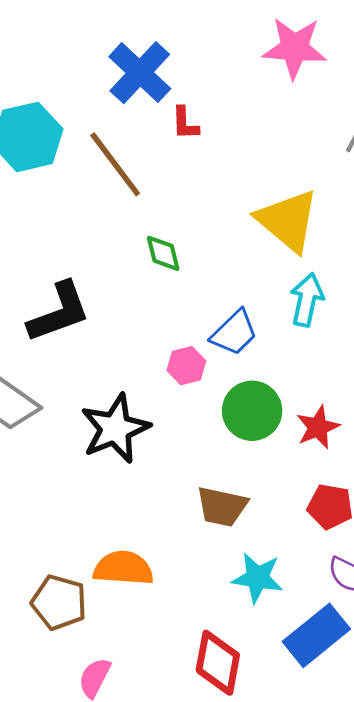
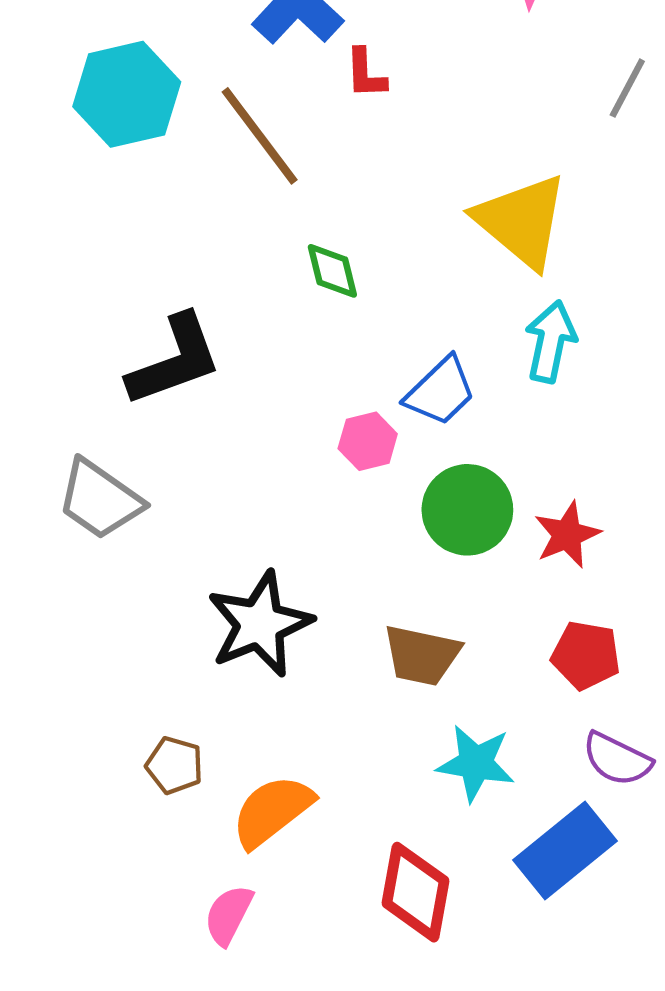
black star: (115, 429) -> (260, 624), moved
orange semicircle: (123, 568) -> (272, 811), moved, turned -42
brown pentagon: (59, 602) -> (174, 765), moved, size x0.7

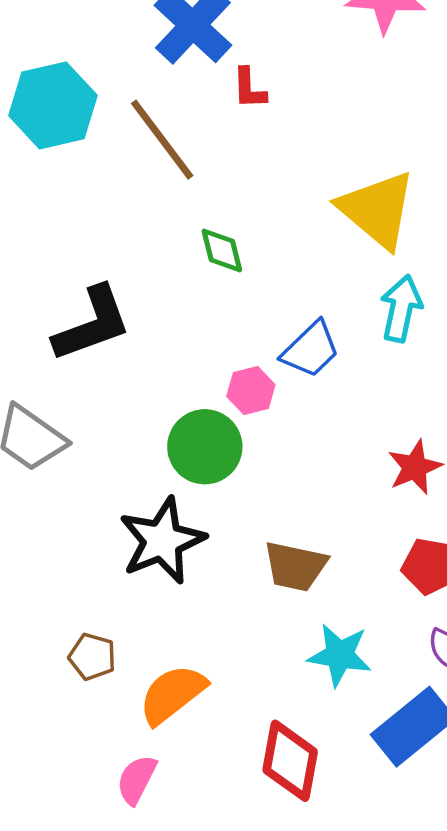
green circle: (467, 510) -> (205, 447), moved

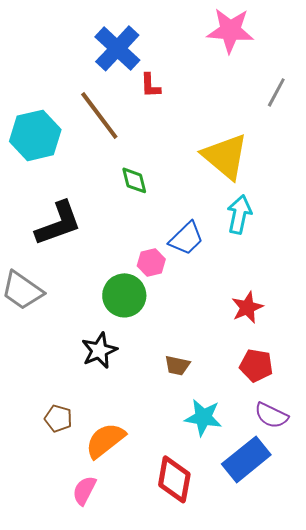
cyan hexagon: (53, 105) -> (35, 135), moved
black star: (162, 541) -> (99, 350), size x0.7
brown trapezoid: (295, 566) -> (177, 365), size x0.7

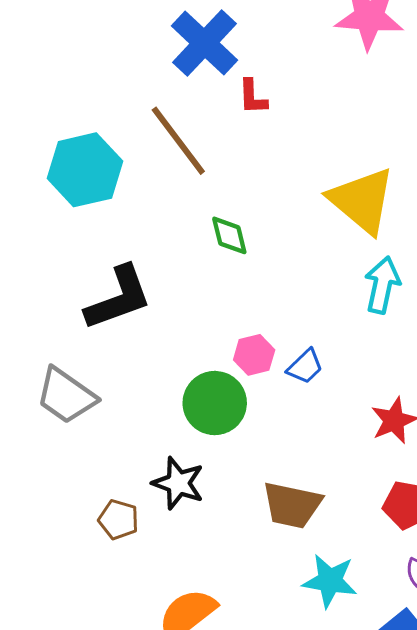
blue trapezoid: (186, 238) -> (305, 367), moved, size x0.7
black star: (99, 350) -> (178, 483), turned -30
brown trapezoid: (177, 365) -> (292, 505), size x1.6
brown pentagon: (58, 418) -> (119, 520), moved

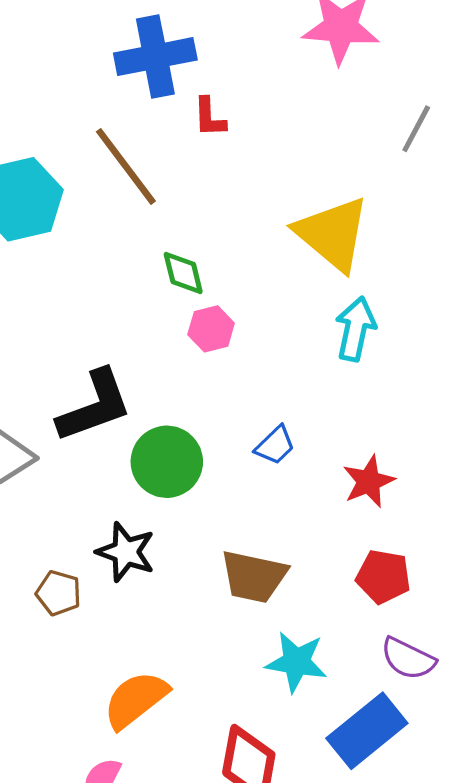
blue cross: (205, 43) -> (155, 57), turned 36
black L-shape: (119, 298) -> (95, 406), moved
pink hexagon: (254, 355) -> (211, 329), moved
blue trapezoid: (305, 367) -> (275, 445), moved

